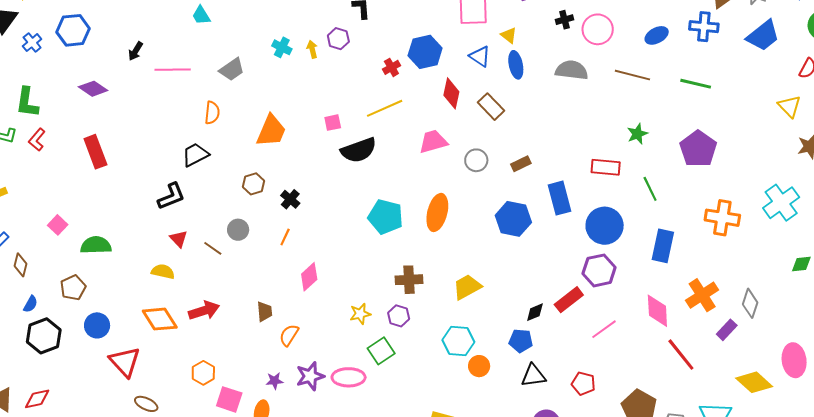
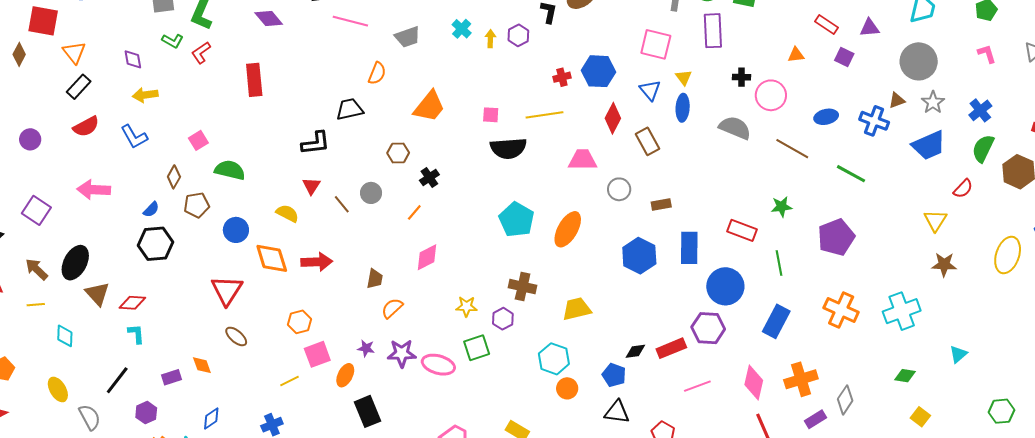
brown diamond: (20, 265) -> (174, 177), moved
blue circle: (97, 325) -> (236, 230), moved
pink square: (229, 399) -> (317, 354), turned 36

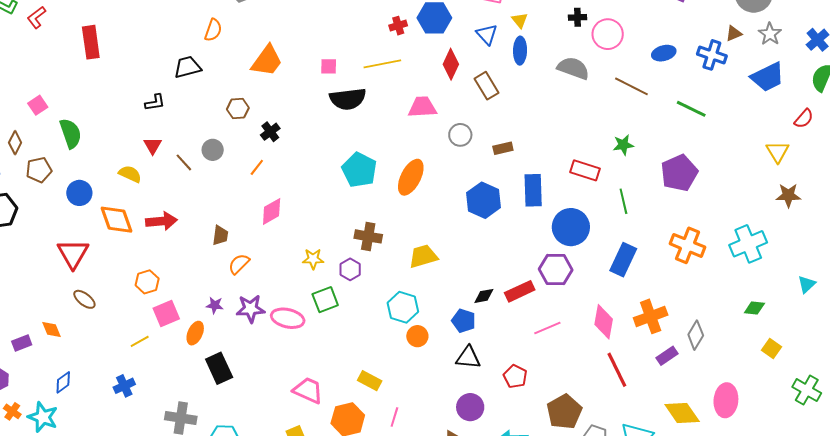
black L-shape: (316, 143) -> (155, 102), size x0.7
green semicircle: (230, 170) -> (71, 133), turned 60

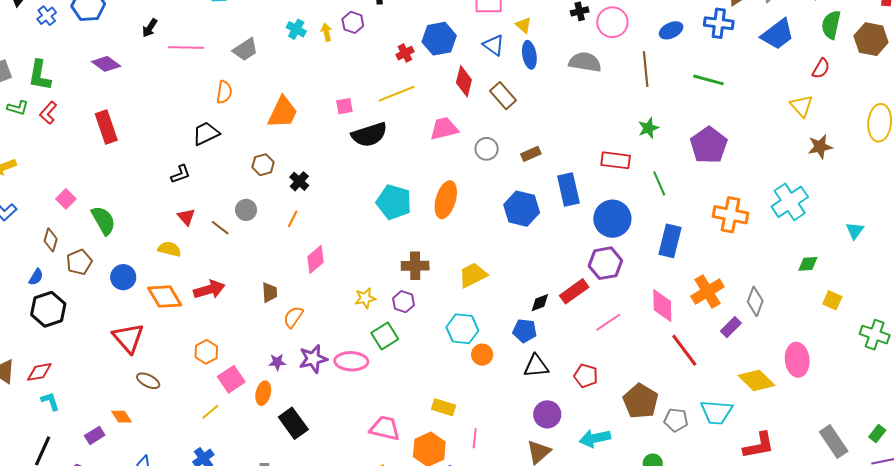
brown line: (631, 86) -> (646, 69), turned 68

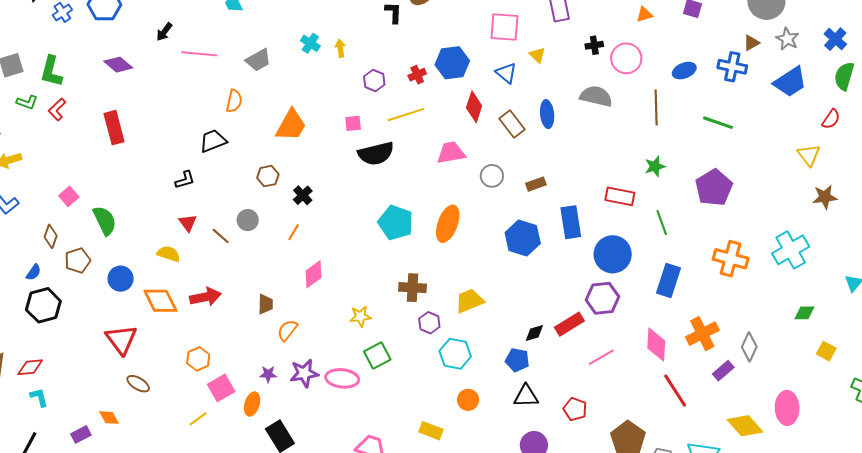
purple hexagon: (353, 22) -> (374, 80), moved
blue ellipse: (529, 55) -> (547, 114), moved
purple hexagon: (403, 302) -> (429, 323), moved
orange circle: (482, 355) -> (468, 400), moved

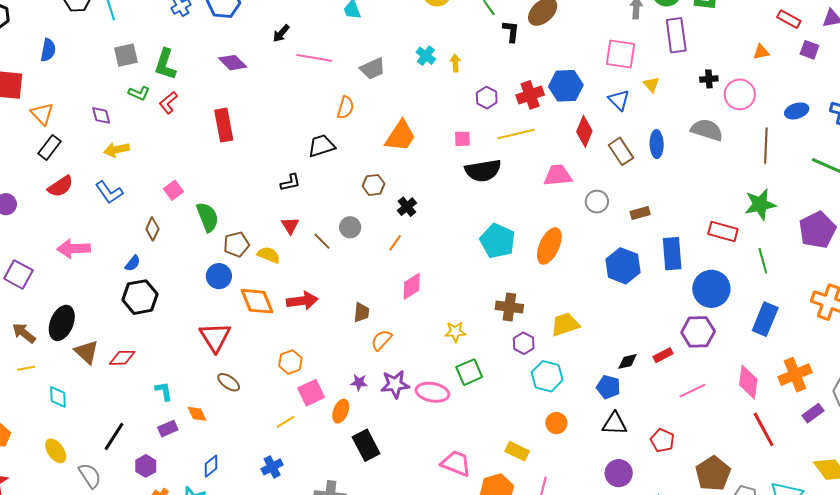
red cross: (417, 75) -> (530, 95), size x1.5
green star: (655, 166) -> (760, 204), size x1.5
brown pentagon: (78, 260) -> (236, 244), moved
red rectangle: (569, 324) -> (663, 355), size x0.7
cyan L-shape: (39, 397) -> (164, 391), moved

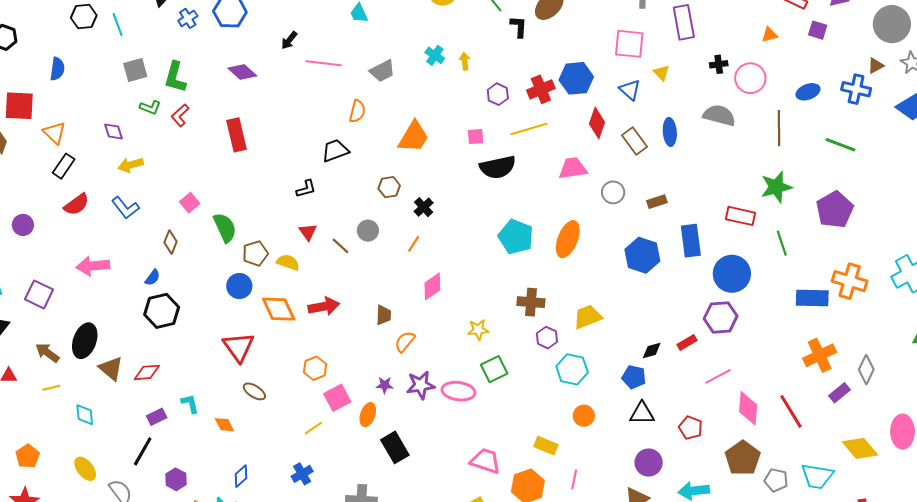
blue rectangle: (765, 319) -> (812, 298), moved, turned 72
pink diamond: (748, 382) -> (748, 408), moved
purple rectangle: (168, 429) -> (157, 417), moved

